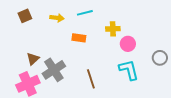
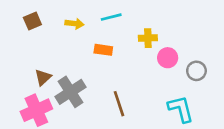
gray circle: (160, 58) -> (196, 71), moved
cyan L-shape: (129, 70) -> (181, 109), moved

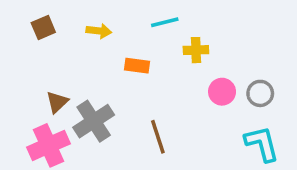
cyan line: (111, 17) -> (165, 22), moved
pink circle: (168, 58) -> (222, 92), moved
cyan L-shape: (181, 109) -> (262, 144), moved

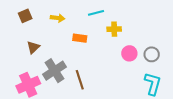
brown triangle: (57, 102) -> (33, 47), moved
brown line: (158, 137) -> (80, 80), moved
cyan L-shape: (262, 144) -> (153, 84), turned 30

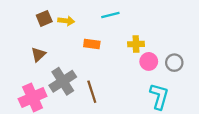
brown square: (25, 16) -> (44, 18), moved
yellow cross: (114, 29) -> (136, 44), moved
cyan L-shape: (153, 84) -> (159, 96), moved

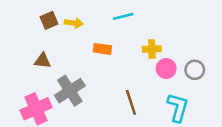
brown triangle: (38, 54) -> (43, 61), turned 49
brown line: (92, 92) -> (131, 102), moved

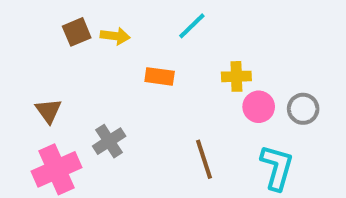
cyan line: (123, 16) -> (192, 26), turned -30
brown triangle: (43, 61) -> (48, 111), moved, turned 48
gray cross: (70, 91) -> (109, 141), size x0.7

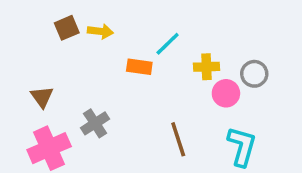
cyan line: (192, 26) -> (168, 44), moved
gray circle: (303, 109) -> (254, 74), moved

